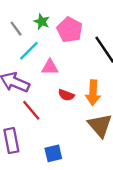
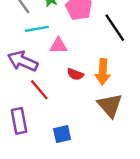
cyan line: (29, 51) -> (37, 29), turned 35

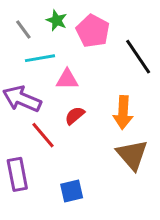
red semicircle: (75, 74) -> (75, 116), moved, turned 119

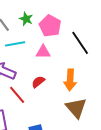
pink triangle: (67, 79) -> (43, 52), moved

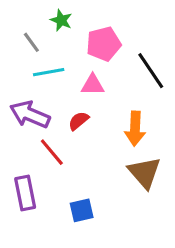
green star: (26, 19) -> (61, 20), moved
pink pentagon: (50, 26) -> (104, 44), turned 30
red semicircle: (38, 82) -> (79, 121), moved

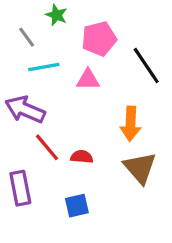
red semicircle: (79, 121) -> (82, 157), moved, turned 45

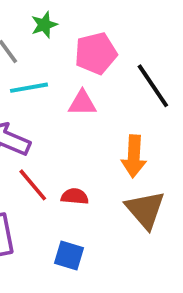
green star: (57, 15) -> (44, 25), turned 30
blue square: (77, 206) -> (69, 255), turned 30

